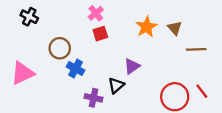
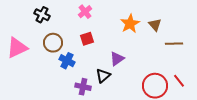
black cross: (29, 17) -> (42, 15), moved
red square: (100, 34) -> (87, 39), moved
pink triangle: (22, 73) -> (17, 48), moved

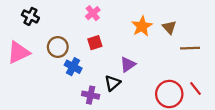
black cross: (42, 15) -> (30, 16), moved

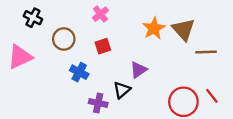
brown triangle: (169, 27) -> (183, 29), size x1.5
brown circle: (58, 47) -> (64, 39), moved

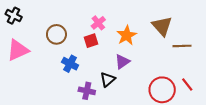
pink cross: (101, 14) -> (98, 23), moved
black cross: (33, 18) -> (14, 16), moved
orange star: (154, 28) -> (127, 35), moved

